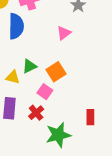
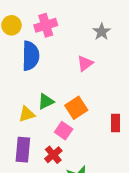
yellow triangle: (13, 77) -> (27, 114), turned -32
red rectangle: (90, 117) -> (116, 123), moved

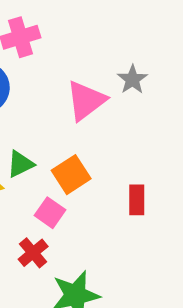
gray star: (102, 32) -> (132, 79), moved
pink triangle: (85, 63) -> (86, 101), size x1.5

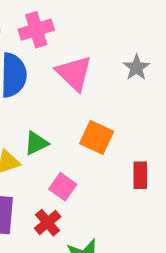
pink triangle: (86, 101) -> (74, 73), moved, turned -39
orange square: (71, 175) -> (97, 137), moved, turned -32

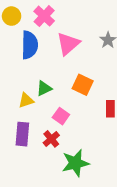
pink cross: (36, 30) -> (44, 16), turned -30
pink triangle: (74, 73) -> (68, 44), turned 35

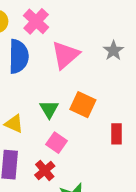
green triangle: (44, 88) -> (49, 109), moved, turned -35
yellow triangle: (26, 100) -> (14, 124), turned 42

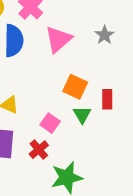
green triangle: (49, 109) -> (82, 115), moved
red rectangle: (116, 134) -> (107, 99), moved

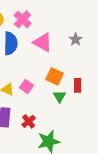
pink triangle: (58, 39) -> (43, 42), turned -50
pink square: (50, 123) -> (27, 86), moved

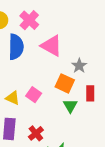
gray star: (76, 39) -> (79, 66), moved

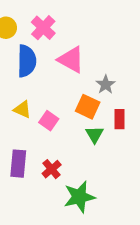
yellow triangle: (13, 98) -> (22, 110), moved

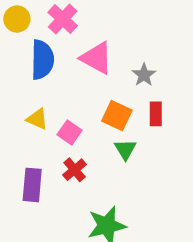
gray star: (106, 85) -> (144, 75), moved
red rectangle: (120, 119) -> (156, 114), moved
red cross: (52, 169) -> (75, 170), moved

